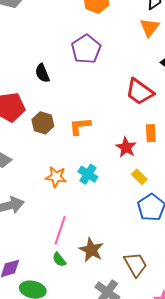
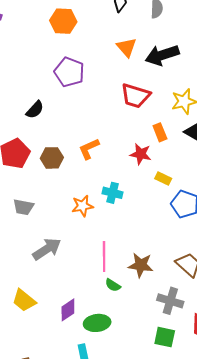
orange triangle: (150, 27) -> (127, 47), moved
black semicircle: (42, 73) -> (35, 110), turned -96

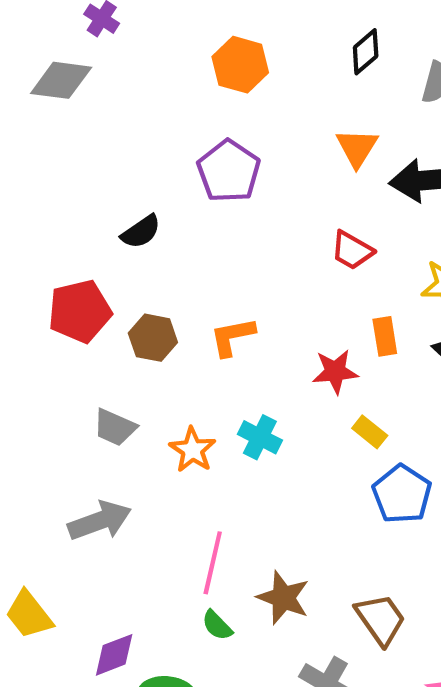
red trapezoid: (135, 96) -> (352, 250), size x0.7
red star: (141, 154) -> (335, 372), turned -30
orange star: (82, 206) -> (193, 450), turned 30
gray trapezoid: (23, 207) -> (115, 427), moved

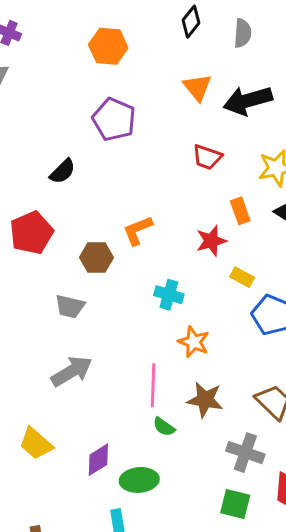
brown hexagon: (153, 338) -> (96, 257), moved
orange star: (193, 450) -> (194, 342), moved

